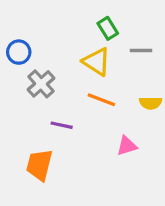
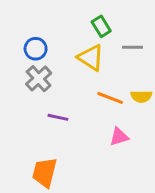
blue circle: (19, 52) -> (36, 49), moved
orange line: (101, 100) -> (110, 98), moved
orange trapezoid: (39, 165) -> (45, 172), moved

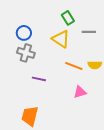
gray cross: (39, 79) -> (26, 53), turned -30

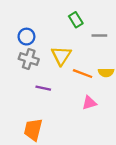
yellow triangle: (61, 39) -> (61, 56), moved, turned 30

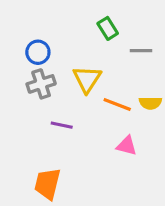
gray cross: (29, 59) -> (41, 84), turned -36
pink triangle: (89, 103) -> (127, 146), turned 32

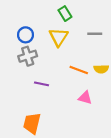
green rectangle: (108, 28) -> (65, 14), moved
yellow triangle: (87, 79) -> (59, 37), moved

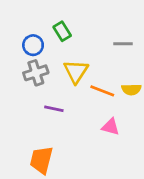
green rectangle: (65, 14) -> (62, 31), moved
yellow triangle: (59, 37) -> (76, 71), moved

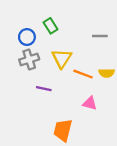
orange trapezoid: (41, 160) -> (63, 130), moved

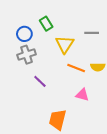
yellow triangle: (62, 58) -> (65, 44), moved
purple line: (44, 89) -> (40, 81), turned 32

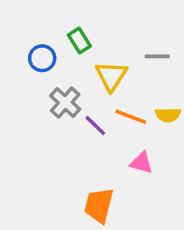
gray cross: (26, 55) -> (65, 103), moved, turned -30
purple line: (40, 81) -> (95, 126), moved

